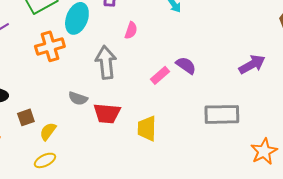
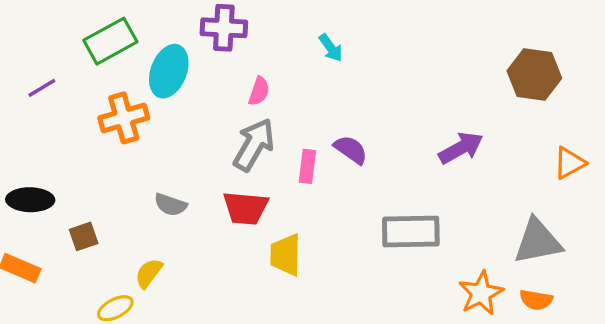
gray arrow: (106, 62) -> (254, 145), moved, turned 36
pink rectangle: (160, 75) -> (307, 166), turned -42
red trapezoid: (107, 113) -> (246, 208), moved
yellow semicircle: (48, 131) -> (149, 273), moved

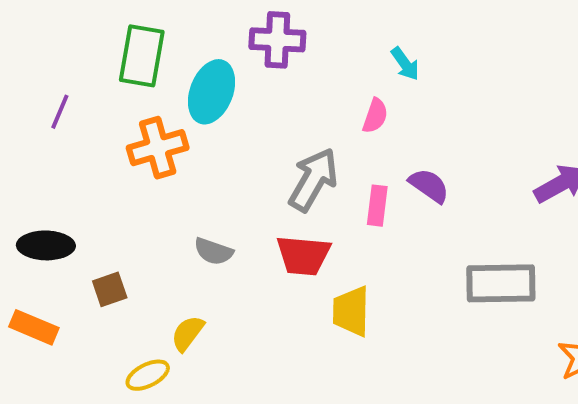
green rectangle: (110, 41) -> (142, 56), turned -51
purple line: (42, 88) -> (60, 112), turned -36
pink semicircle: (259, 91) -> (375, 116), moved

